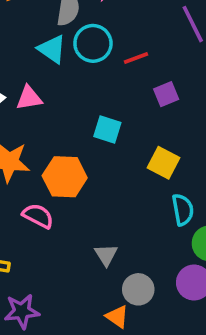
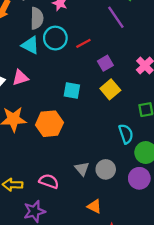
yellow square: (163, 163) -> (110, 89), moved, turned 30
pink semicircle: (38, 216) -> (49, 181), moved
gray circle: (138, 289) -> (106, 169), moved

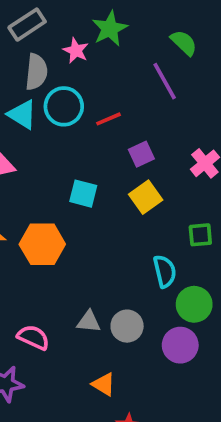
gray triangle: (82, 169) -> (89, 322), turned -49

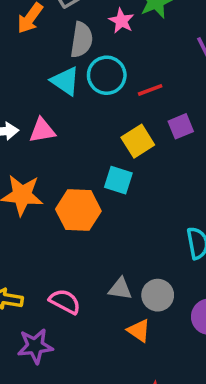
cyan square: (83, 194) -> (118, 180), moved
yellow square: (146, 197) -> (138, 141), moved
orange triangle: (104, 384) -> (139, 331), moved

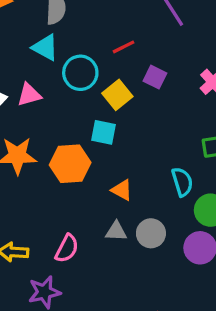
cyan circle: (107, 75) -> (80, 73), moved
purple square: (181, 126) -> (155, 77), turned -35
pink semicircle: (65, 301) -> (67, 248), turned 96
orange triangle: (139, 331) -> (122, 190), moved

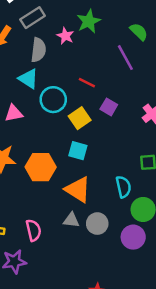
red line: (123, 47) -> (87, 83), turned 49
cyan square: (104, 132) -> (78, 151), moved
orange triangle: (122, 190) -> (78, 190), size x1.6
pink semicircle: (67, 248) -> (34, 230), turned -45

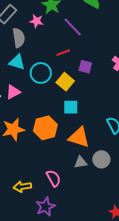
purple line: (125, 58) -> (73, 27), moved
red line: (87, 83) -> (63, 53), turned -32

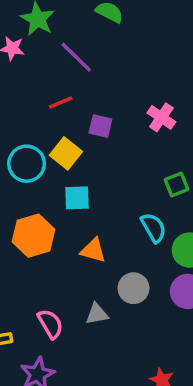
cyan circle: (41, 73) -> (27, 164), moved
orange triangle: (79, 137) -> (93, 250), size x0.7
gray triangle: (81, 162) -> (97, 314), moved

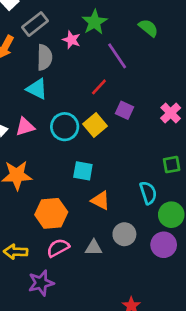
red line: (61, 103) -> (99, 87), turned -36
cyan square: (77, 198) -> (83, 171), moved
orange hexagon: (33, 236) -> (51, 213), moved
pink semicircle: (50, 324) -> (58, 248), turned -100

